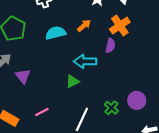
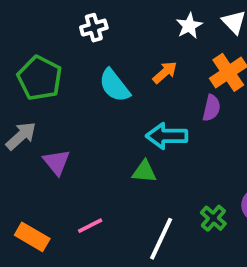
cyan semicircle: (56, 33) -> (114, 86), turned -114
green triangle: (72, 81) -> (144, 171), turned 32

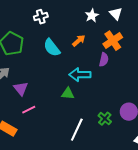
pink line: (90, 226) -> (29, 110), moved

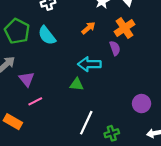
cyan semicircle: (52, 48) -> (47, 35), moved
purple semicircle: (104, 60) -> (115, 48), turned -32
green cross: (105, 119) -> (112, 133), moved, turned 32

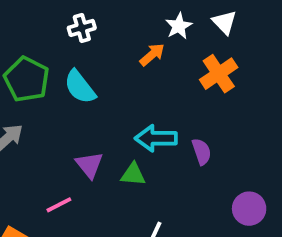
orange arrow: (88, 28) -> (152, 55), moved
purple semicircle: (115, 48) -> (202, 152), moved
purple triangle: (27, 79) -> (89, 165), moved

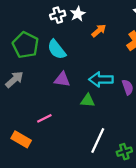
white star: (179, 26) -> (78, 14), moved
purple triangle: (89, 165) -> (62, 79), moved, turned -42

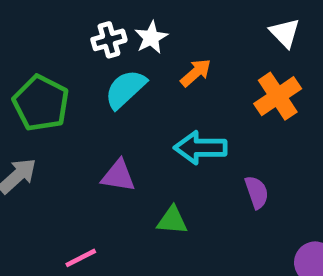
cyan semicircle: (57, 49) -> (125, 89), moved, turned 85
cyan arrow: (101, 79) -> (200, 148), moved

